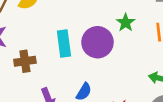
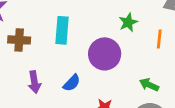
purple circle: (97, 42) -> (105, 54), moved

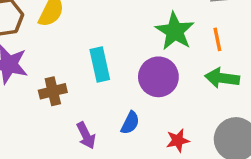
green star: (128, 22) -> (175, 31), size x1.6
green arrow: (149, 85) -> (222, 78), moved, size x1.4

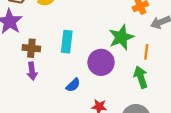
green arrow: (222, 78) -> (141, 77), turned 45
purple arrow: (86, 135) -> (32, 71), moved

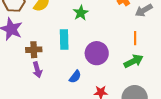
green star: (121, 37) -> (81, 13), moved, size x0.7
green arrow: (141, 77) -> (134, 61), turned 90

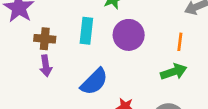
purple circle: (97, 53) -> (129, 35), moved
blue semicircle: (75, 77) -> (94, 82), size x1.6

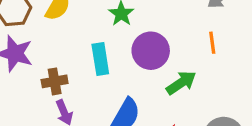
green arrow: (174, 72) -> (181, 83), moved

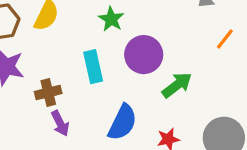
orange line: (212, 43) -> (225, 39), moved, turned 50

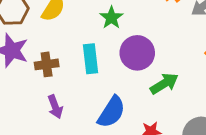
brown cross: (48, 92) -> (47, 64), moved

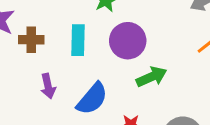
purple arrow: (55, 107) -> (48, 86), moved

